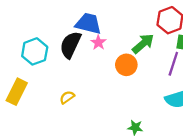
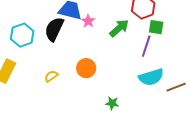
pink star: (98, 42) -> (88, 21), moved
orange circle: (126, 65) -> (86, 68), moved

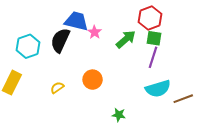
green square: (156, 27) -> (154, 38), moved

